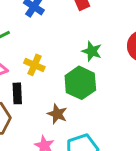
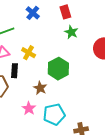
green star: (92, 51) -> (71, 32), moved

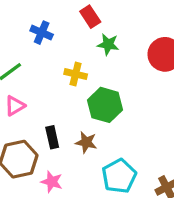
yellow cross: (29, 53) -> (76, 74), moved
black rectangle: (15, 71) -> (52, 137), moved
pink star: (29, 108) -> (52, 182), moved

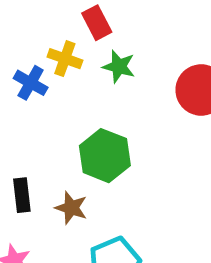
blue cross: (42, 33) -> (31, 83), moved
yellow cross: (76, 74) -> (65, 59), moved

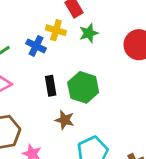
green star: (119, 66) -> (89, 33), turned -30
black rectangle: (22, 195) -> (51, 86), moved

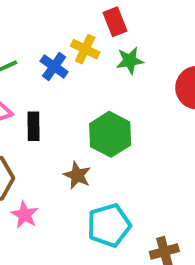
black rectangle: (51, 86) -> (33, 126), moved

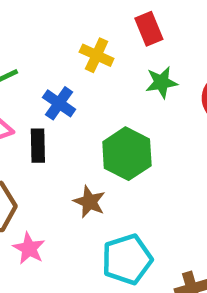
red rectangle: (115, 22) -> (149, 29), moved
green star: (130, 61) -> (161, 82), moved
blue cross: (54, 66) -> (59, 103), moved

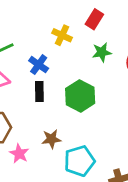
red rectangle: (149, 29) -> (94, 19), turned 54
black rectangle: (38, 146) -> (39, 91), moved
brown star: (89, 202) -> (51, 139), moved, turned -30

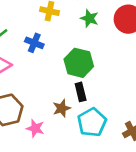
green star: (102, 52) -> (89, 18), turned -30
black rectangle: (39, 91) -> (81, 92), moved

